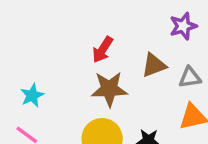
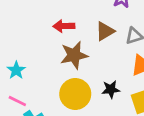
red arrow: (103, 50) -> (64, 26), turned 66

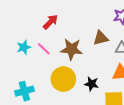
red arrow: (64, 26) -> (50, 22), moved, turned 119
pink line: (17, 101) -> (44, 49), moved

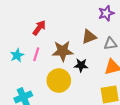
pink line: (44, 49) -> (36, 54), turned 72
black star: (92, 84) -> (81, 65), moved

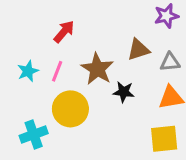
brown star: (63, 51) -> (97, 69), turned 30
yellow circle: (59, 81) -> (70, 109), moved

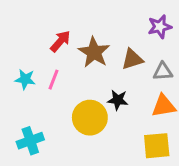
brown star: (97, 69) -> (94, 52), moved
cyan star: (28, 71) -> (25, 79), turned 30
yellow circle: (70, 109) -> (90, 118), moved

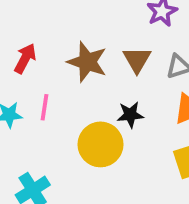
red arrow: (60, 41) -> (25, 58), moved
brown triangle: (132, 59) -> (137, 60), turned -30

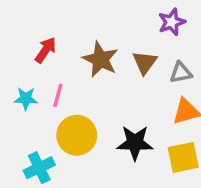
black star: (130, 115) -> (135, 143), moved, size x1.5
yellow circle: (100, 144) -> (77, 135), moved

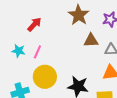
brown star: (100, 59) -> (79, 15), moved
brown triangle: (145, 62) -> (91, 40), turned 42

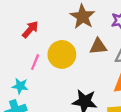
cyan star: (18, 51) -> (20, 86), moved
yellow circle: (45, 77) -> (62, 54), moved

